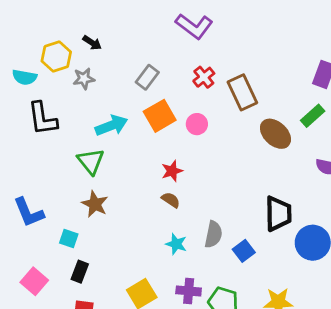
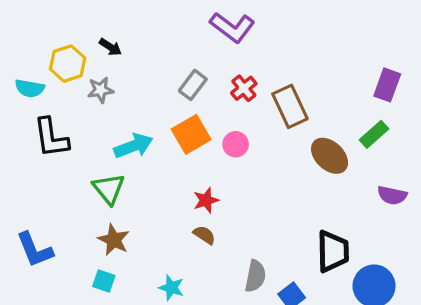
gray rectangle: (147, 77) -> (193, 85), moved
cyan square: (69, 239) -> (104, 281), moved
cyan star: (176, 244) -> (171, 288), moved

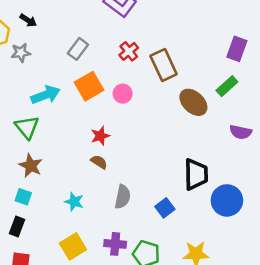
gray rectangle: (193, 85) -> (78, 49), moved
gray semicircle: (255, 276) -> (123, 197), moved

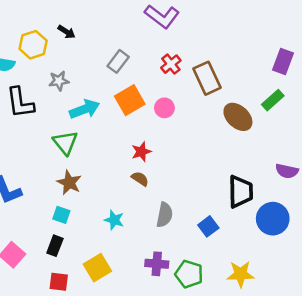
gray star: (21, 53) -> (59, 81), moved
purple semicircle: (241, 132) -> (287, 171), moved
yellow square: (73, 246) -> (97, 268), moved

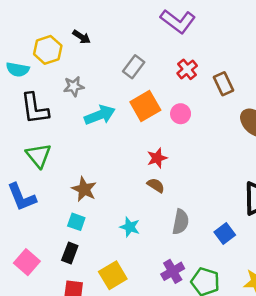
brown rectangle: (207, 78) -> (224, 84), size x0.7
green triangle: (65, 143) -> (39, 155), moved
purple cross: (157, 264) -> (173, 271), turned -35

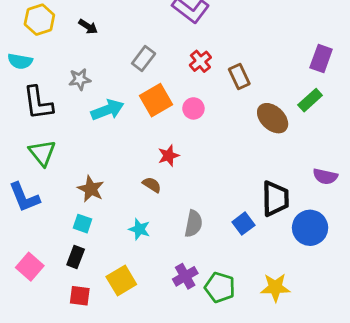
yellow hexagon: (48, 50) -> (39, 20), moved
brown semicircle: (156, 185) -> (152, 185), moved
blue square: (225, 234) -> (243, 224), moved

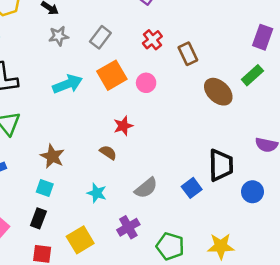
gray star: (80, 79) -> (59, 36), moved
gray semicircle: (193, 224) -> (146, 188), turned 40
blue circle: (310, 228) -> (252, 192), size x0.7
purple cross: (185, 276) -> (128, 227), moved

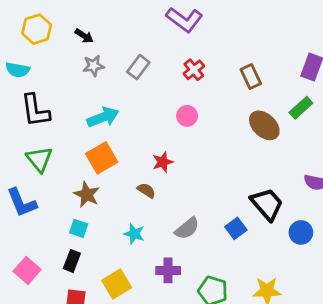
brown rectangle: (188, 54) -> (251, 77), moved
orange square: (112, 75) -> (102, 158), moved
black trapezoid: (221, 165) -> (267, 204), turned -40
purple cross: (128, 227) -> (168, 270), turned 30

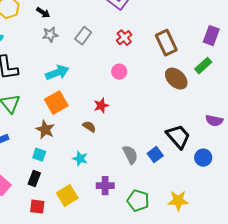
brown rectangle: (251, 77) -> (166, 43), size x1.4
gray semicircle: (187, 228) -> (130, 155), moved, turned -78

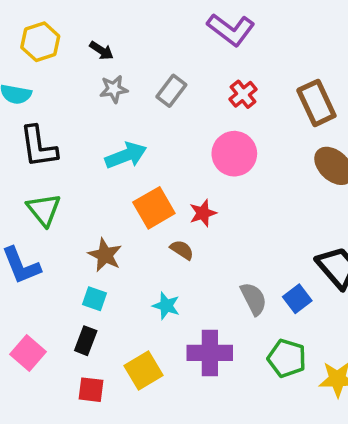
pink circle: (119, 72) -> (234, 154), size x1.6
orange square: (56, 103) -> (154, 208), moved
purple cross: (105, 186) -> (210, 353), size x1.4
green pentagon: (138, 201) -> (287, 358), moved

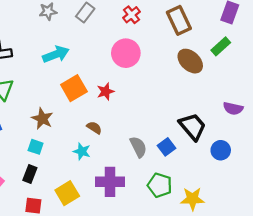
brown semicircle: (182, 250) -> (94, 128), moved

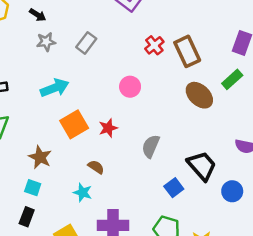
red cross: (132, 15) -> (154, 45), moved
pink circle: (126, 53) -> (130, 87), size x0.7
gray semicircle: (138, 147) -> (151, 146), moved, turned -130

